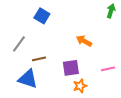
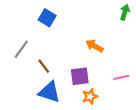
brown line: (39, 59) -> (44, 66), turned 64
blue triangle: (28, 79) -> (49, 92), moved

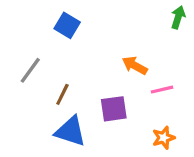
brown line: (44, 66) -> (62, 94), turned 64
pink line: (121, 77) -> (162, 90), moved
orange star: (90, 96) -> (164, 138), moved

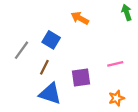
green arrow: (178, 17) -> (127, 12), turned -35
blue square: (67, 25) -> (51, 40), moved
orange arrow: (135, 65) -> (80, 18), moved

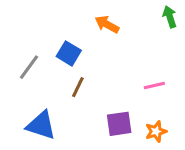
brown line: (44, 67) -> (78, 87), moved
purple square: (81, 78) -> (119, 124), moved
blue triangle: (50, 94) -> (41, 125), moved

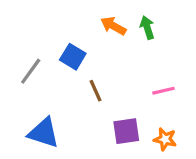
green arrow: (170, 17) -> (147, 28), moved
brown line: (78, 87) -> (95, 91), moved, turned -50
orange star: (156, 131) -> (165, 139), turned 30

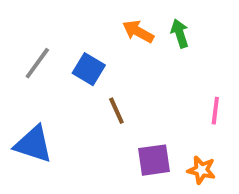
gray line: (31, 71) -> (37, 63), moved
pink line: (163, 91) -> (215, 111), moved, turned -70
blue triangle: (44, 133) -> (33, 144), moved

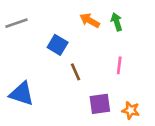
gray line: (37, 63) -> (16, 23), moved, turned 35
pink line: (215, 111) -> (119, 65), moved

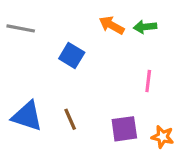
green arrow: (117, 22) -> (145, 27), turned -78
gray line: (16, 23) -> (21, 28), turned 30
brown line: (76, 72) -> (70, 119), moved

